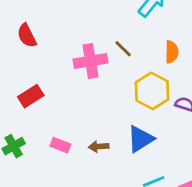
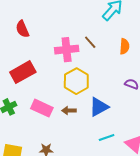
yellow hexagon: (152, 91) -> (76, 81), moved
red rectangle: (31, 96) -> (23, 72), size x1.4
pink rectangle: (60, 145) -> (42, 108), size x1.5

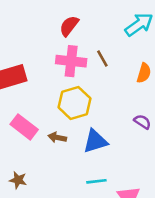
red semicircle: (22, 29) -> (69, 26), moved, turned 48

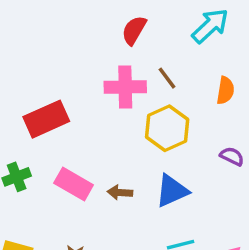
red semicircle: (69, 26) -> (134, 30), moved
yellow hexagon: (74, 103) -> (167, 128), moved

